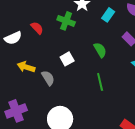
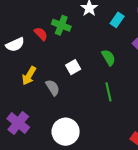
green cross: (66, 21) -> (61, 25), moved
yellow arrow: (26, 67) -> (29, 76), turned -78
purple cross: (16, 111) -> (18, 123), turned -30

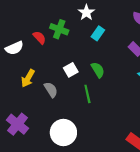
cyan rectangle: (117, 20) -> (98, 33), moved
green semicircle: (109, 57) -> (98, 70), moved
green line: (109, 92) -> (87, 94), moved

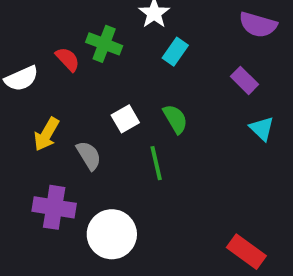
purple cross: (18, 124) -> (54, 207), moved, turned -30

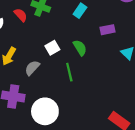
purple rectangle: (244, 80) -> (107, 30), moved, turned -56
gray semicircle: (89, 155) -> (32, 68), turned -105

